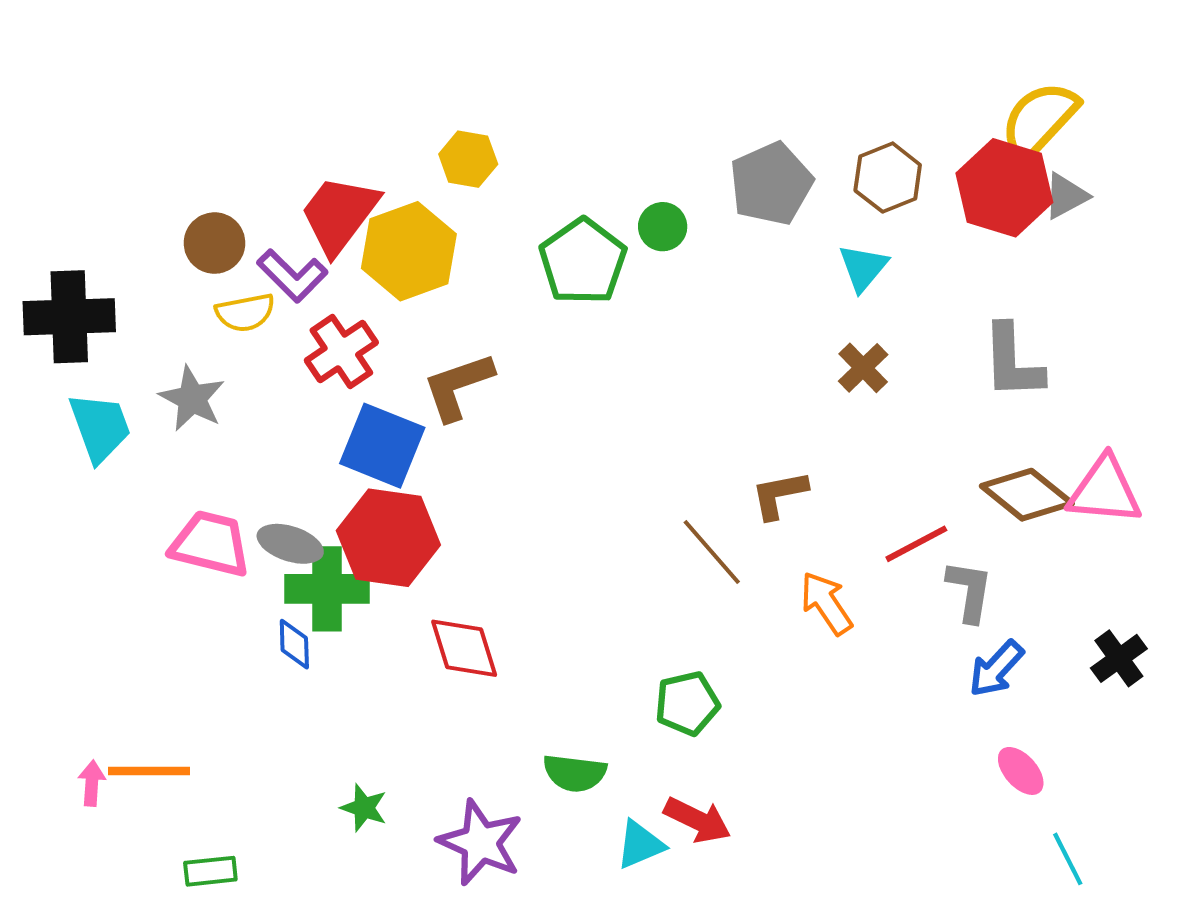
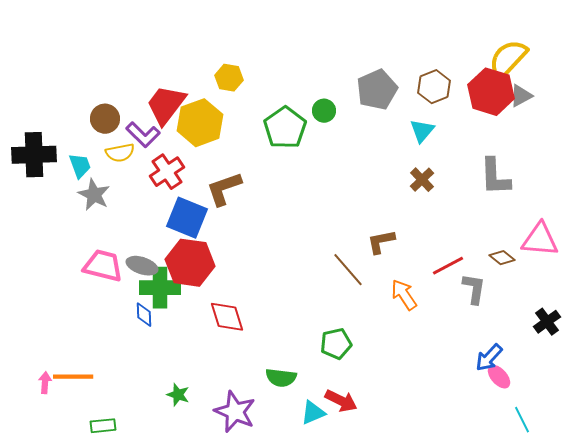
cyan trapezoid: (100, 427) -> (80, 166), moved, size x0.7
brown diamond: (1027, 495) -> (502, 258), moved, size x0.6
blue arrow: (996, 669) -> (489, 358), moved

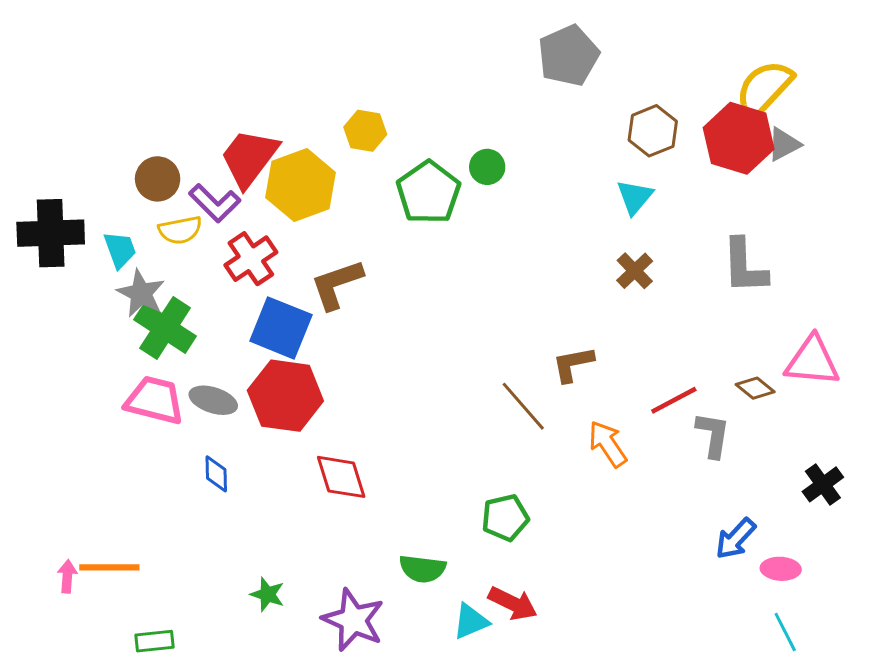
yellow hexagon: (229, 78) -> (365, 131), moved
gray pentagon: (377, 90) -> (568, 56), moved
green cross: (160, 288) -> (165, 328), moved, turned 33
pink ellipse: (499, 377) -> (781, 569), moved, turned -45

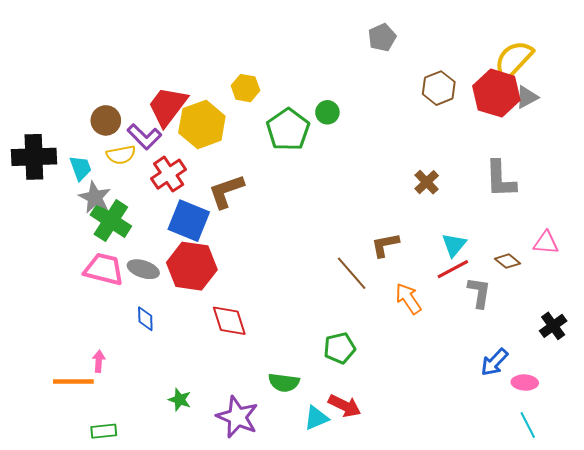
gray pentagon: (568, 56) -> (382, 37), size x0.7
cyan triangle: (635, 197) -> (454, 245), moved
pink triangle: (812, 361) -> (546, 243), size x0.7
pink arrow: (67, 576) -> (99, 361), moved

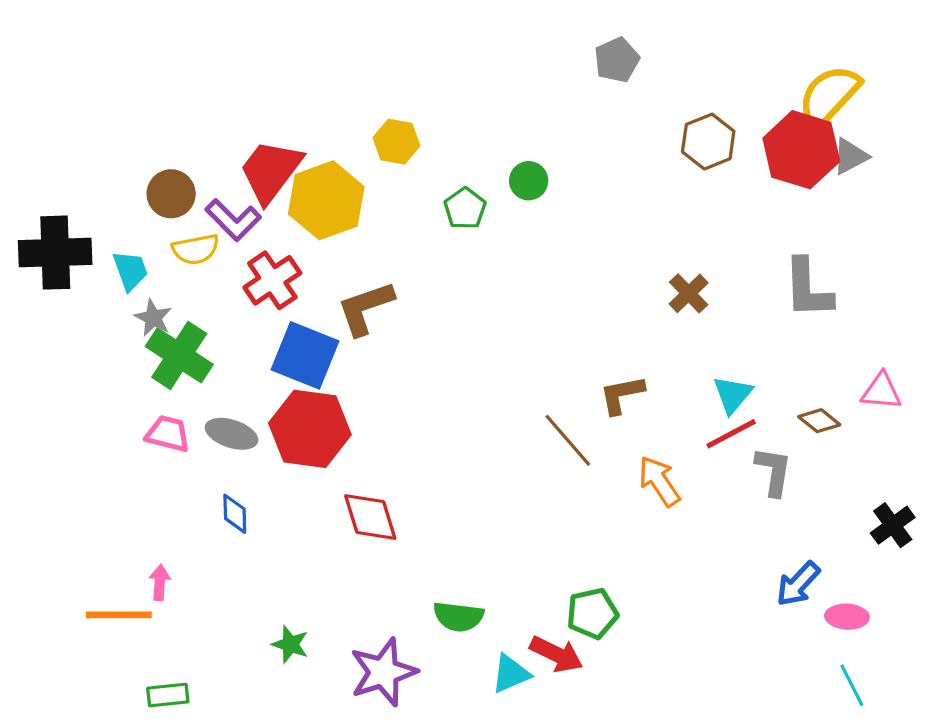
green pentagon: (288, 130) -> (465, 208), size x0.6
gray star: (95, 197) -> (153, 318), size x0.7
pink trapezoid: (104, 269) -> (168, 434), size x0.7
green pentagon: (340, 348) -> (592, 613), moved
purple star: (237, 417) -> (383, 672), turned 30

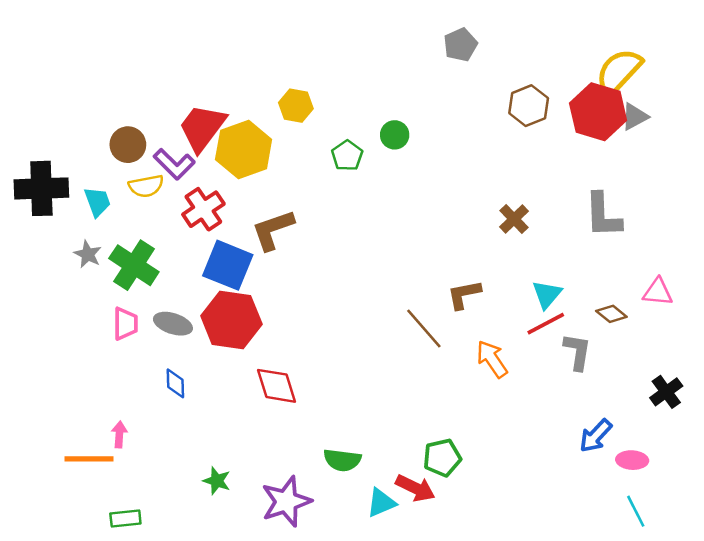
gray star: (153, 318) -> (88, 254), moved
pink trapezoid: (168, 434) -> (125, 324), turned 76

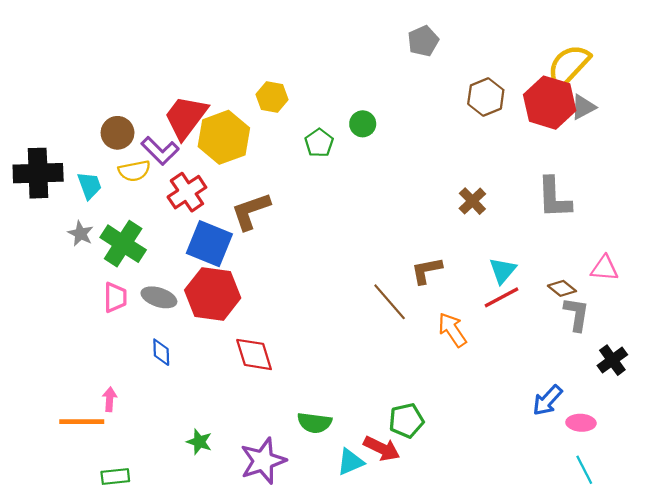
gray L-shape: (577, 352) -> (577, 314), moved

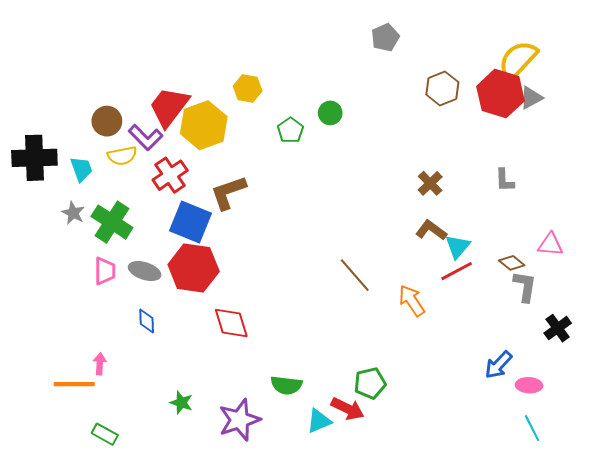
gray L-shape: (554, 198) -> (505, 180), size x0.6
brown L-shape: (426, 270) -> (431, 230), moved, turned 48
green rectangle: (115, 476) -> (105, 434), turned 35

